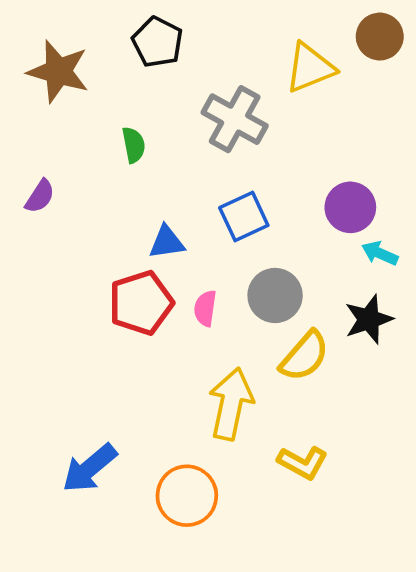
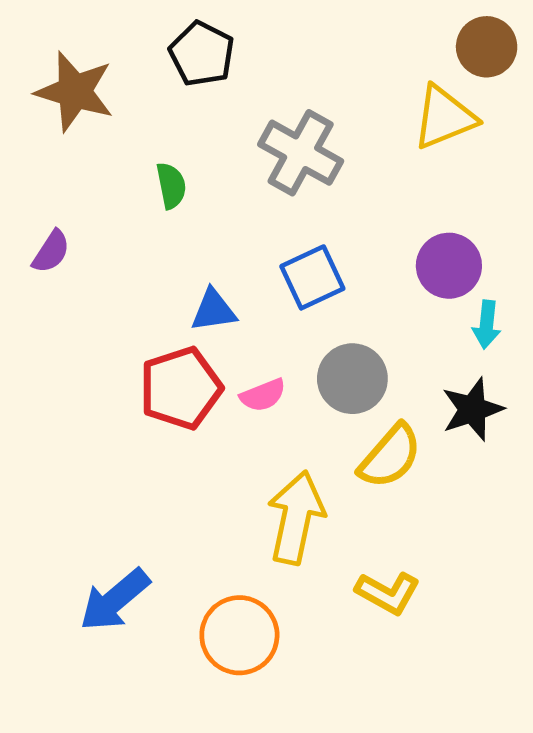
yellow triangle: (310, 68) -> (444, 117), moved
cyan arrow: (380, 253) -> (487, 325), turned -108
pink semicircle: (205, 308) -> (263, 395), turned -120

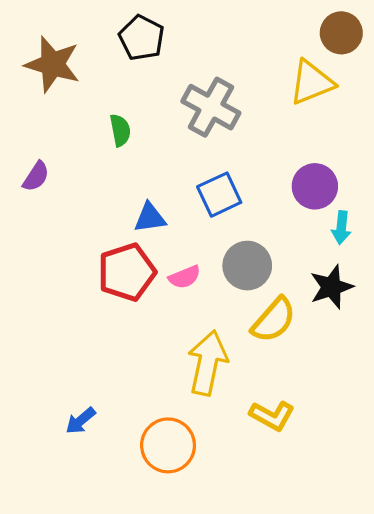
blue arrow: (115, 600) -> (81, 421), size x0.6

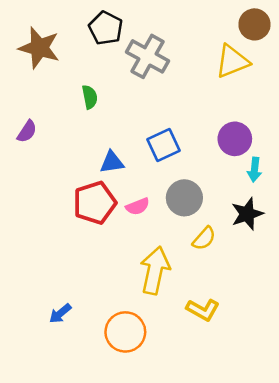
gray cross: (211, 107) -> (147, 56), moved
yellow semicircle: (274, 320) -> (204, 238), size x0.7

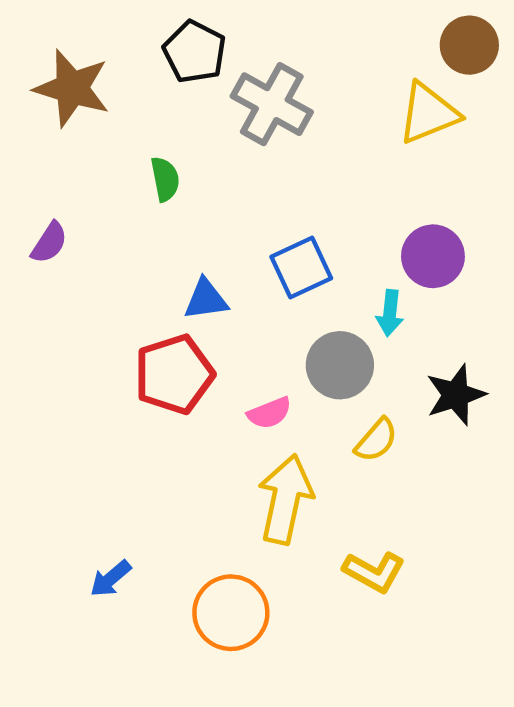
cyan arrow: (254, 170) -> (390, 313), moved
pink semicircle: (138, 206) -> (269, 413), moved

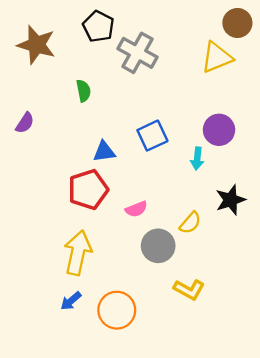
gray circle: (340, 365) -> (158, 246), moved
yellow arrow: (285, 499) -> (78, 253), moved
blue arrow: (111, 579) -> (71, 301), moved

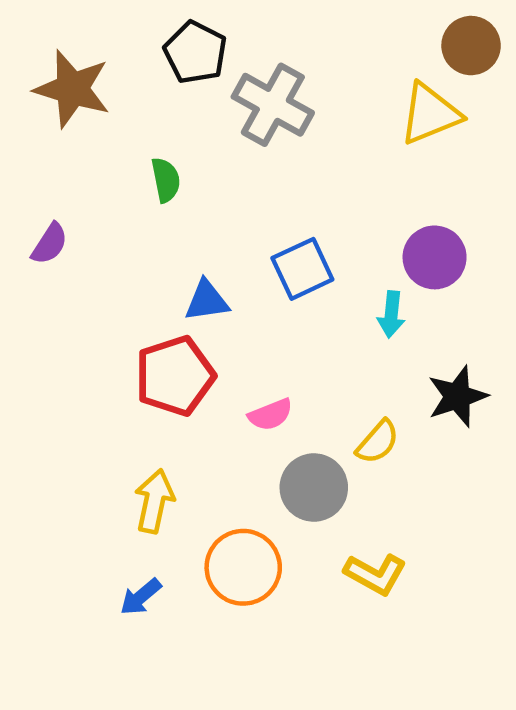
yellow arrow: (78, 253) -> (154, 501), size x0.7
orange circle: (117, 310) -> (243, 567), moved

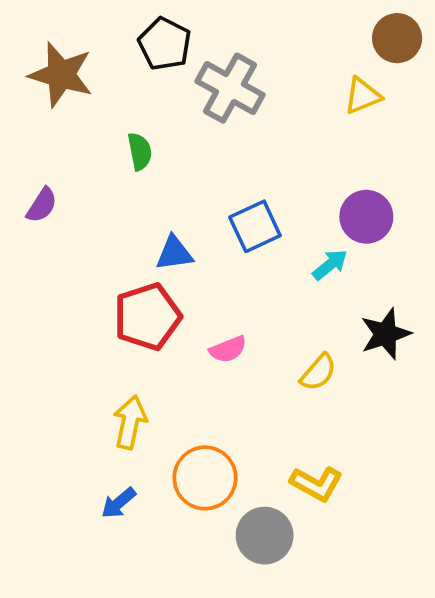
yellow triangle: (430, 114) -> (363, 96), size x0.7
cyan arrow: (391, 314) -> (330, 265), turned -135
gray circle: (314, 488) -> (265, 536), moved

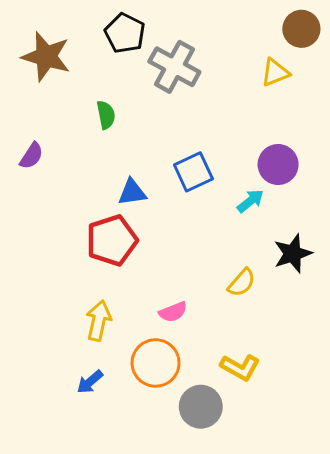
pink semicircle: (228, 349) -> (173, 312), moved

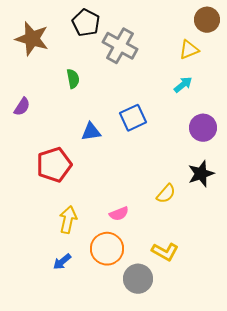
purple circle: (278, 165) -> (203, 128), moved
cyan arrow: (250, 201) -> (183, 85), moved
red pentagon: (112, 240) -> (54, 165), moved

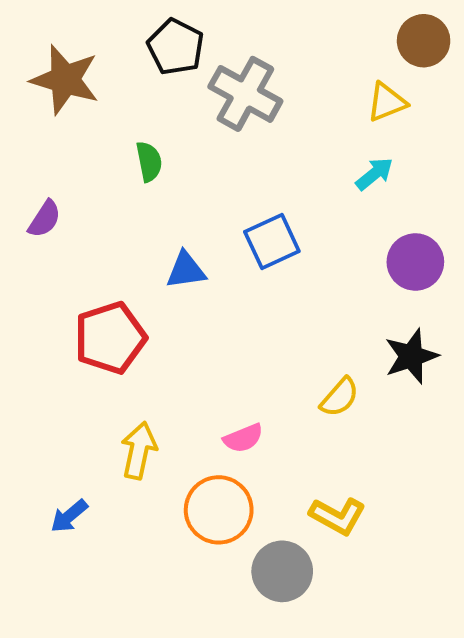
blue arrow: (62, 262) -> (69, 516), moved

